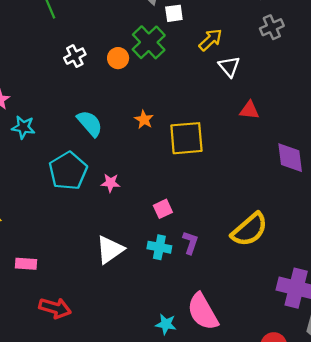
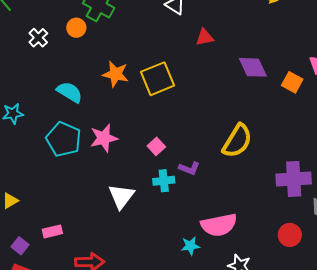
orange star: (144, 120) -> (116, 74), size x1.5
pink star: (111, 183) -> (104, 138), size x1.6
purple L-shape: (190, 243) -> (189, 168), turned 110
pink semicircle: (203, 312) -> (219, 225), turned -54

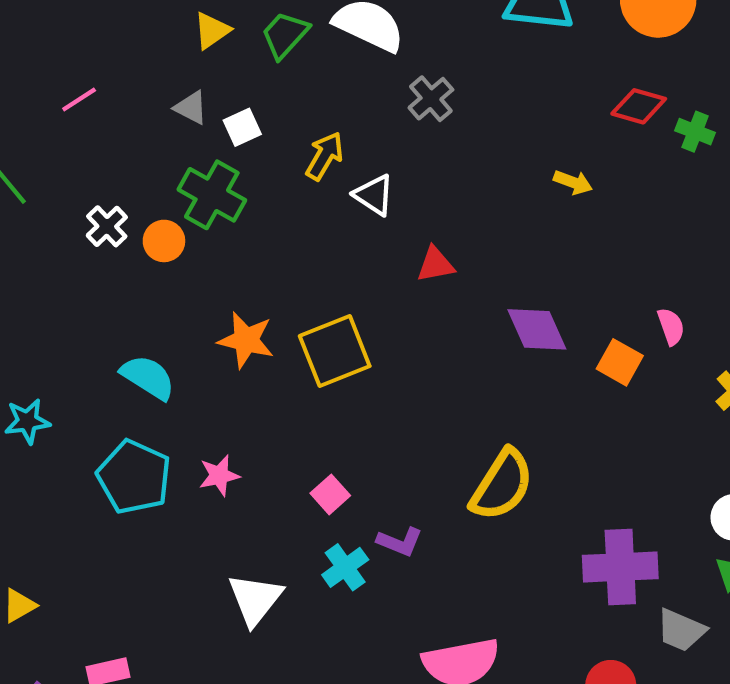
white cross: (38, 38) -> (107, 226), moved
pink star: (104, 138) -> (219, 475), size x0.7
cyan cross: (164, 181) -> (345, 567), turned -30

